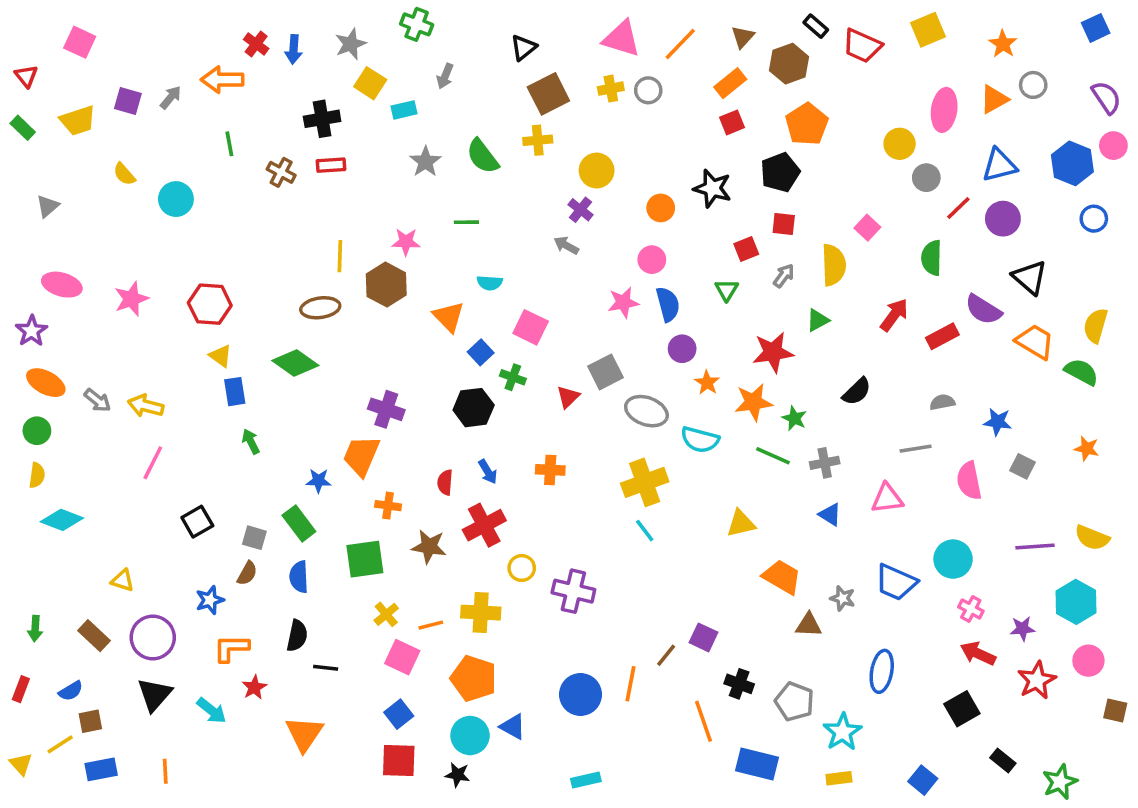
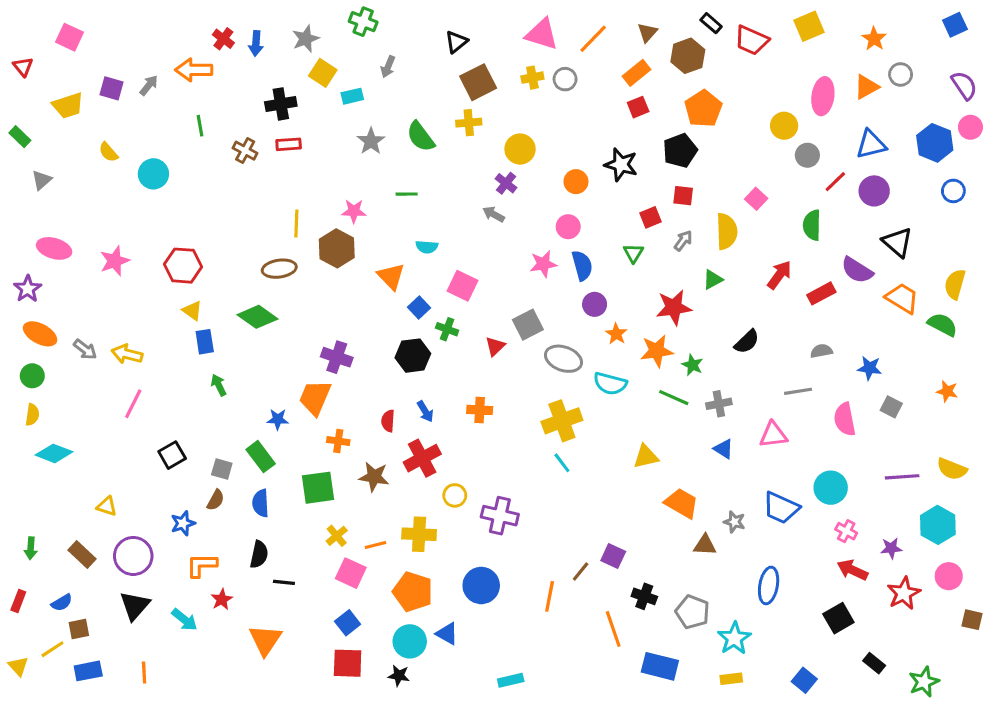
green rectangle: (23, 128) -> (20, 137), moved
blue circle: (581, 695) -> (481, 585), moved

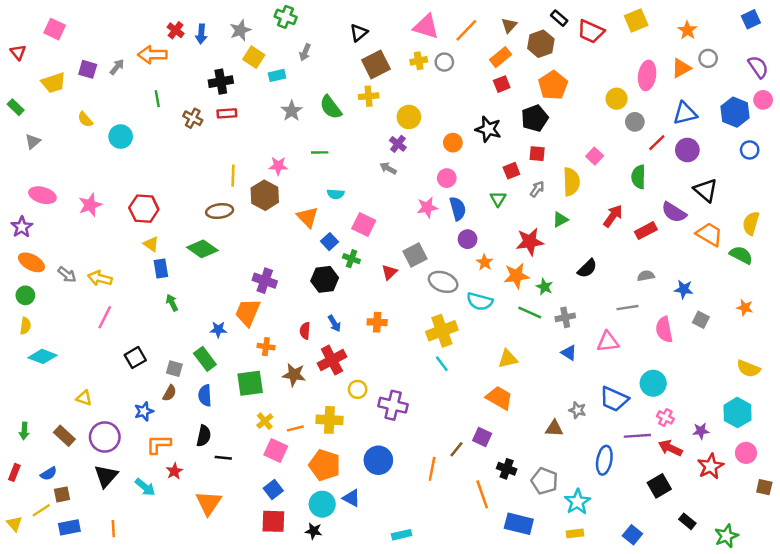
purple line: (902, 477) -> (637, 436), moved
orange trapezoid: (682, 503) -> (499, 398), moved

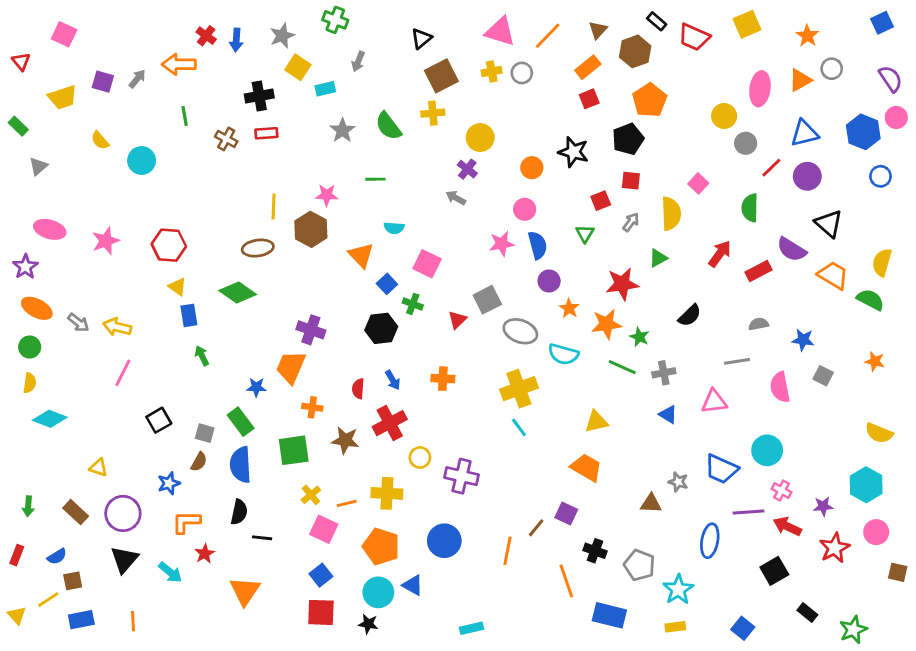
blue semicircle: (205, 395) -> (241, 465), size x1.4

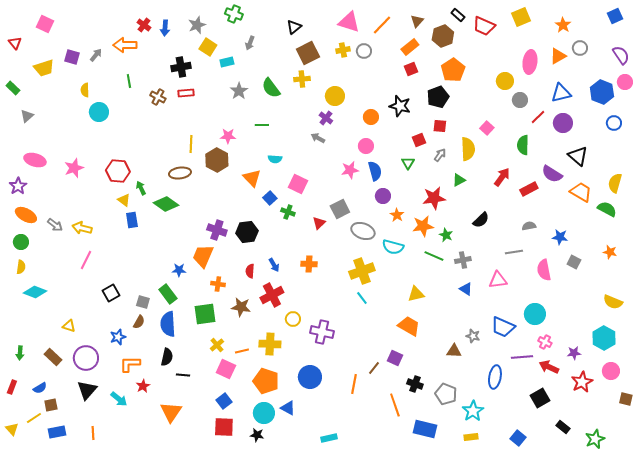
yellow semicircle: (100, 140) -> (85, 90), moved, turned 40
black hexagon: (381, 328) -> (247, 232), moved
green arrow: (202, 356) -> (141, 188), moved

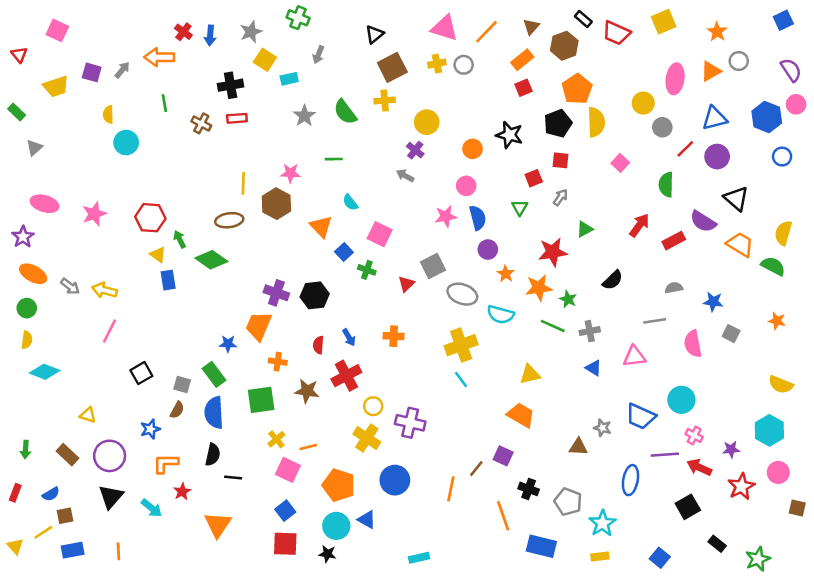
yellow semicircle: (468, 149) -> (596, 122), moved
cyan semicircle: (275, 159) -> (350, 202), turned 48
yellow cross: (270, 344) -> (367, 438), moved, turned 30

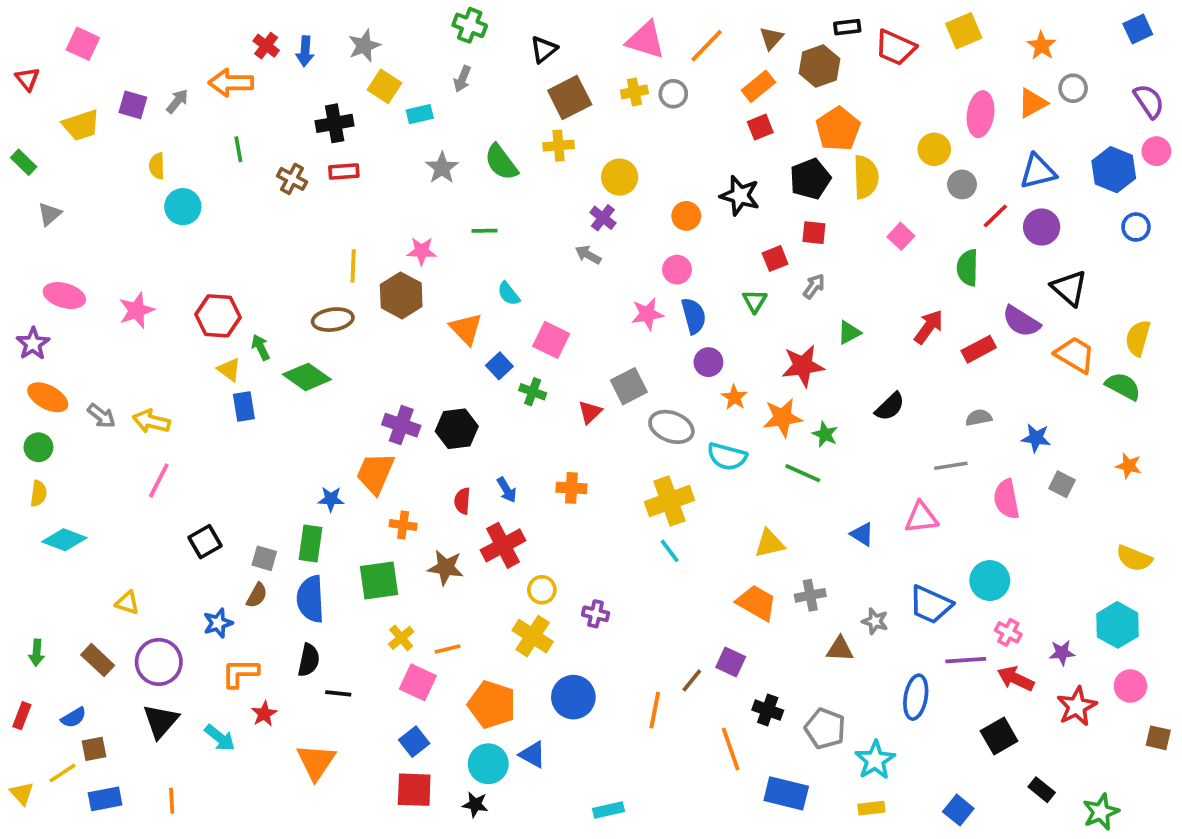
green cross: (298, 18) -> (470, 25), moved
black rectangle: (583, 19) -> (847, 27), turned -48
gray cross: (590, 331) -> (810, 595), moved
green rectangle: (214, 374) -> (311, 544), turned 45
purple cross: (410, 423) -> (596, 614), size x0.6

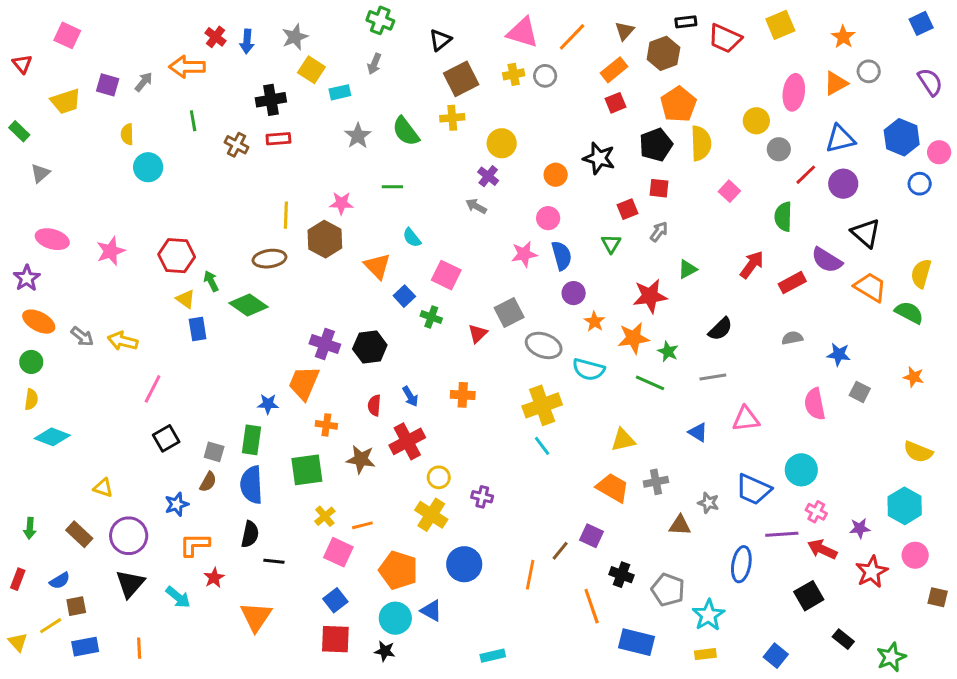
pink circle: (1156, 151) -> (939, 152), moved
gray line: (951, 466) -> (713, 377), moved
pink line: (159, 481) -> (153, 389), moved

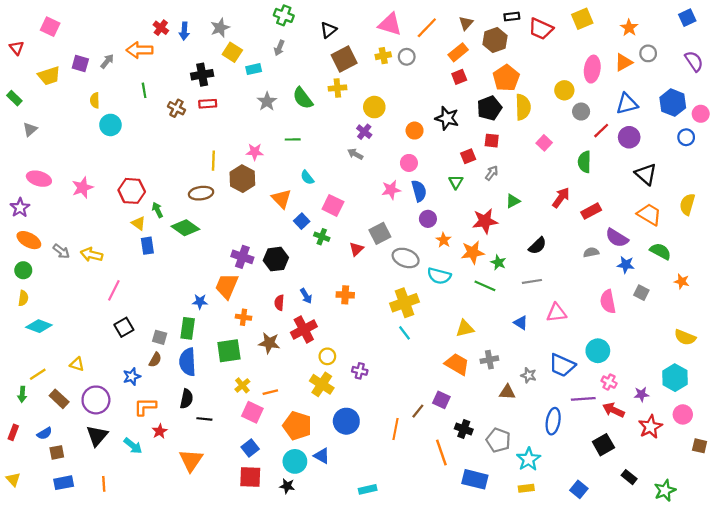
purple semicircle: (827, 260) -> (617, 238), moved
green semicircle: (909, 313) -> (660, 251), moved
yellow line: (51, 626) -> (38, 374), moved

